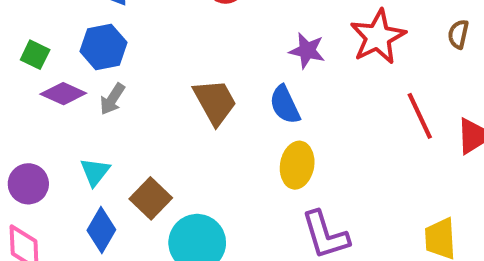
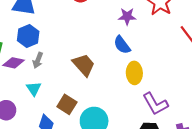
brown trapezoid: (215, 102) -> (84, 65), moved
cyan triangle: (95, 172) -> (34, 89), moved

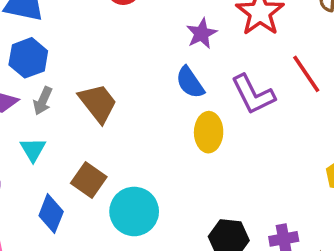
purple star: (127, 16) -> (202, 34), turned -30
brown trapezoid: (84, 65) -> (98, 103), moved
purple L-shape: (155, 104) -> (253, 94), moved

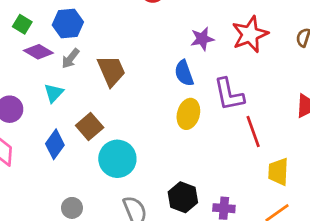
red line: (306, 74) -> (253, 132), moved

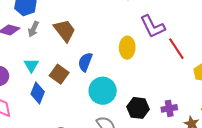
blue semicircle: (184, 73) -> (85, 62), moved, turned 54
cyan triangle: (54, 93) -> (31, 65), moved
cyan circle: (117, 159) -> (103, 91), moved

